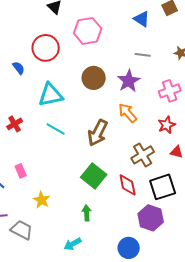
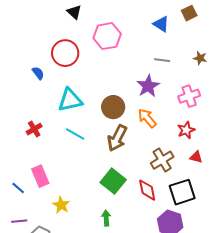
brown circle: (94, 78) -> (113, 107), moved
pink rectangle: (21, 171) -> (40, 176), size x1.5

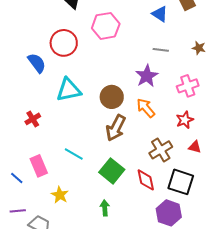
blue semicircle: (38, 73) -> (37, 63), size x1.5
cyan line: (75, 134) -> (74, 154), moved
black square: (182, 192) -> (181, 182), turned 36

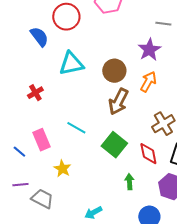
orange arrow: (146, 108) -> (148, 82), turned 70
green arrow: (105, 208) -> (129, 182), moved

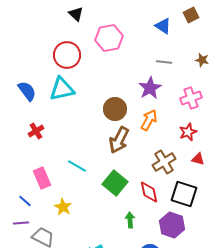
blue semicircle: (39, 37) -> (27, 91), moved
cyan triangle: (71, 64) -> (62, 89), moved
blue line: (19, 152) -> (25, 201), moved

